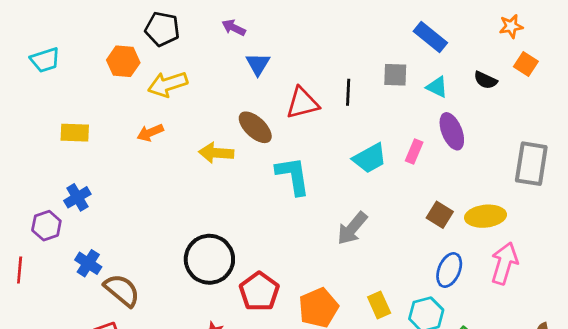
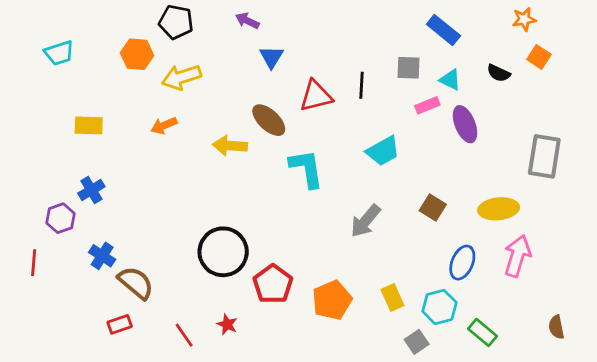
pink rectangle: (414, 152) -> (427, 105), moved, turned 45
brown square: (440, 215) -> (433, 207), moved

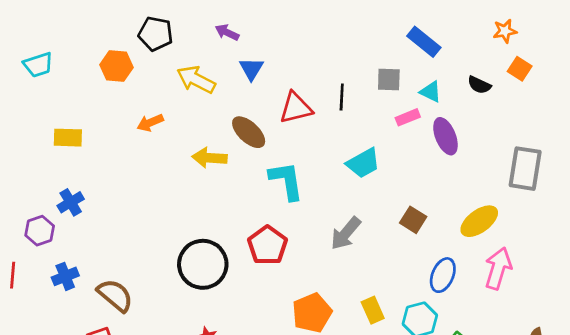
yellow arrow: (181, 77) -> (196, 80), moved, turned 45
orange arrow: (164, 125) -> (150, 123), moved
yellow ellipse: (499, 209) -> (479, 221), turned -30
blue cross: (102, 256) -> (65, 276), moved, turned 35
red pentagon: (273, 284) -> (267, 245), moved

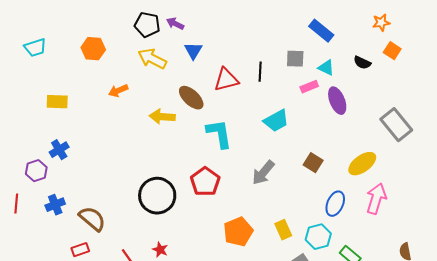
black pentagon: (156, 34) -> (147, 25), moved
gray rectangle: (525, 169) -> (396, 125), turned -48

